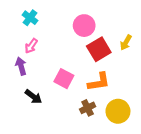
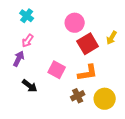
purple arrow: (21, 66) -> (19, 59), turned 42

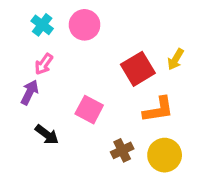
pink circle: (75, 23) -> (85, 25), moved
orange L-shape: (88, 73) -> (158, 110), moved

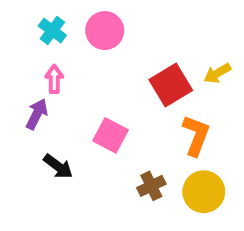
yellow arrow: (176, 59) -> (217, 73), turned 30
pink arrow: (44, 64) -> (54, 79), turned 145
orange L-shape: (158, 110) -> (196, 135), turned -60

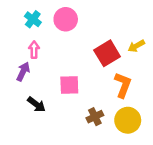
pink square: (111, 135) -> (69, 85), turned -30

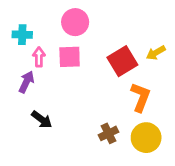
cyan cross: (33, 19) -> (22, 35), moved, turned -35
pink square: (69, 85) -> (70, 57), moved

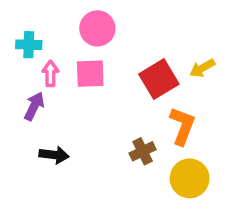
black arrow: (42, 120) -> (54, 155), turned -30
brown cross: (109, 133) -> (143, 151), moved

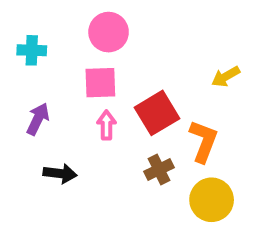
pink arrow: (50, 74) -> (106, 125), moved
red square: (159, 79) -> (157, 113), moved

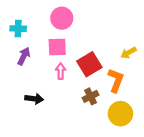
yellow arrow: (226, 77) -> (128, 53), moved
purple arrow: (38, 119) -> (24, 56), moved

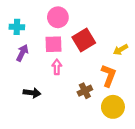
red square: (89, 64) -> (84, 40), moved

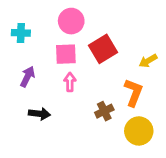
purple arrow: (22, 53) -> (27, 77), moved

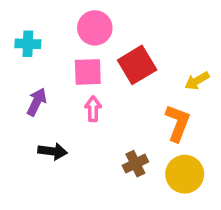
brown cross: (104, 111) -> (135, 164), moved

